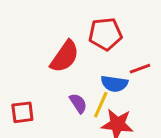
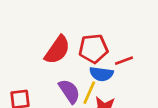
red pentagon: (105, 34) -> (93, 49), moved
purple semicircle: (78, 103) -> (69, 91), size x1.4

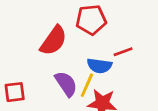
red pentagon: (93, 49) -> (91, 20), moved

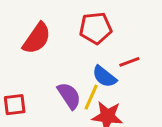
red semicircle: (54, 41) -> (37, 38), moved
blue semicircle: (99, 66) -> (104, 77), turned 30

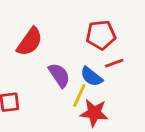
red pentagon: (96, 28) -> (101, 35), moved
purple semicircle: (69, 96) -> (59, 75), moved

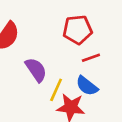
blue semicircle: (91, 77) -> (87, 86), moved

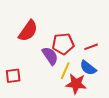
red pentagon: (78, 30) -> (63, 44), moved

